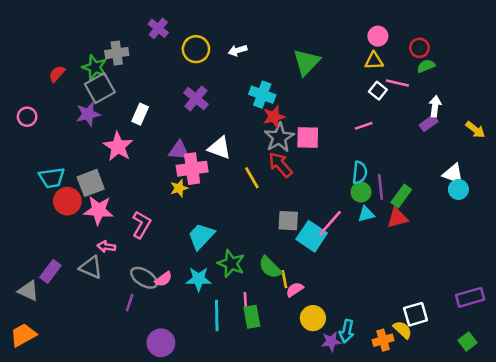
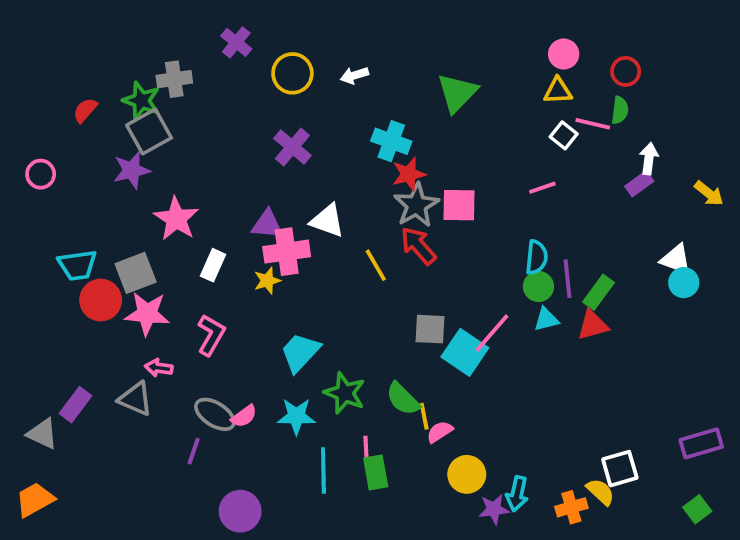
green semicircle: (426, 66) -> (620, 110), moved, turned 120
white rectangle: (140, 114) -> (213, 265), moved

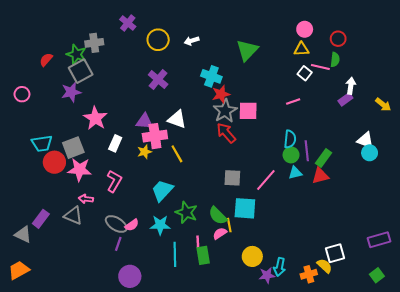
yellow line: (376, 265) -> (177, 154), moved
cyan square: (465, 352) -> (245, 208), moved, turned -30
pink semicircle: (440, 432) -> (220, 233), moved
purple line: (194, 451) -> (118, 244), moved

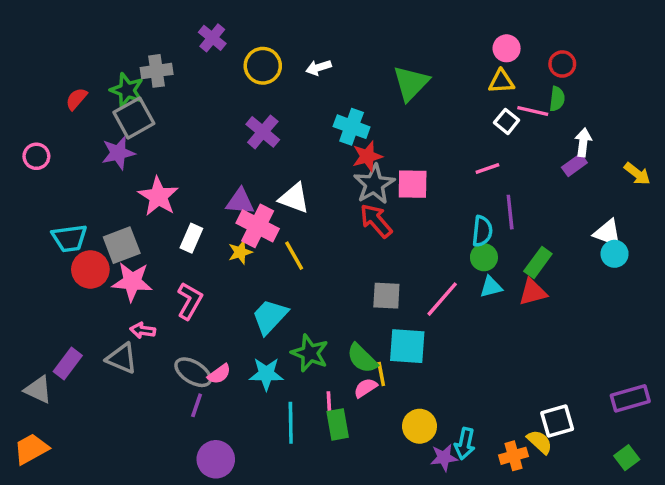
pink cross: (155, 136) -> (258, 226), turned 35
purple line: (307, 151) -> (510, 212), moved

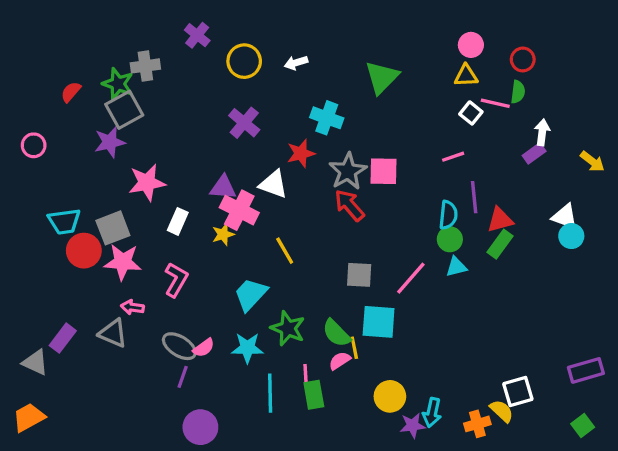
red star: (367, 156) -> (301, 153), moved
pink star: (158, 196) -> (147, 183), turned 30
yellow line: (294, 256) -> (285, 251), moved
red triangle: (533, 292) -> (500, 220), moved

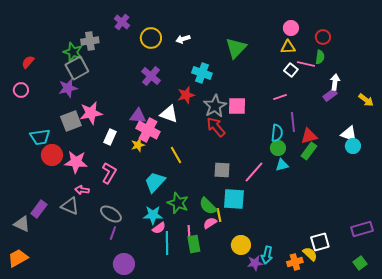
red semicircle: (71, 92) -> (28, 62), moved
gray square: (113, 228) -> (71, 121), moved
pink semicircle: (204, 348) -> (159, 228), moved

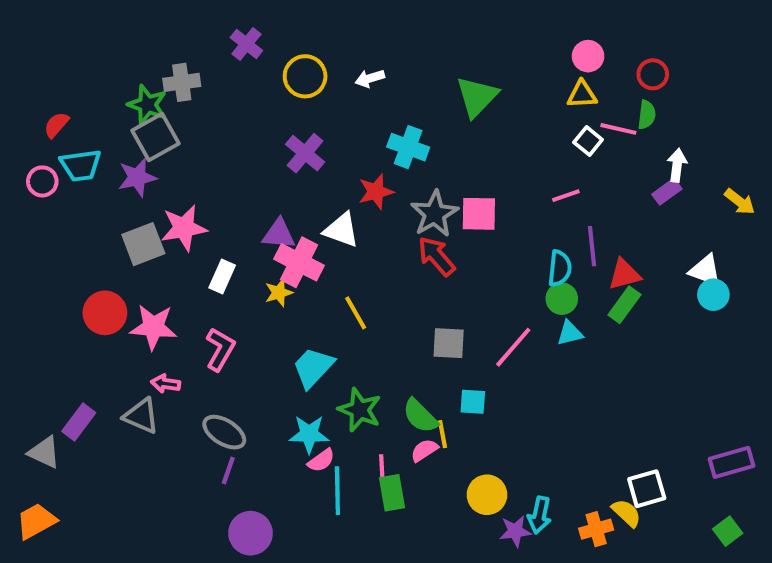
cyan trapezoid: (40, 137) -> (81, 165), moved
cyan square: (234, 199) -> (473, 402), size x0.6

